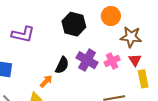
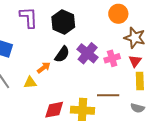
black hexagon: (74, 24) -> (63, 22), moved
purple L-shape: (23, 34) -> (29, 17), turned -115

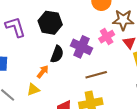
pink cross: (112, 58) -> (107, 37), moved
brown line: (108, 95) -> (96, 75), moved

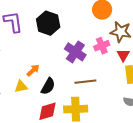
black semicircle: (57, 54) -> (48, 86), moved

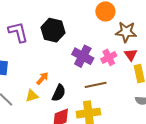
pink cross: (102, 46) -> (109, 57), moved

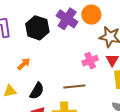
purple cross: (83, 56) -> (67, 19), moved
orange arrow: (42, 78) -> (24, 64), moved

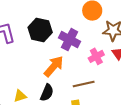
purple cross: (67, 19) -> (70, 40), moved
orange arrow: (24, 64) -> (54, 66), moved, size x1.6

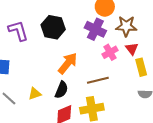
purple cross: (70, 40) -> (95, 29), moved

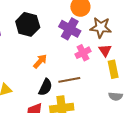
orange arrow: (68, 63) -> (40, 61), size x0.7
black semicircle: (61, 90) -> (45, 87), moved

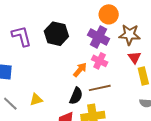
pink cross: (83, 53) -> (100, 61), moved, turned -35
orange arrow: (40, 61) -> (80, 70), moved

